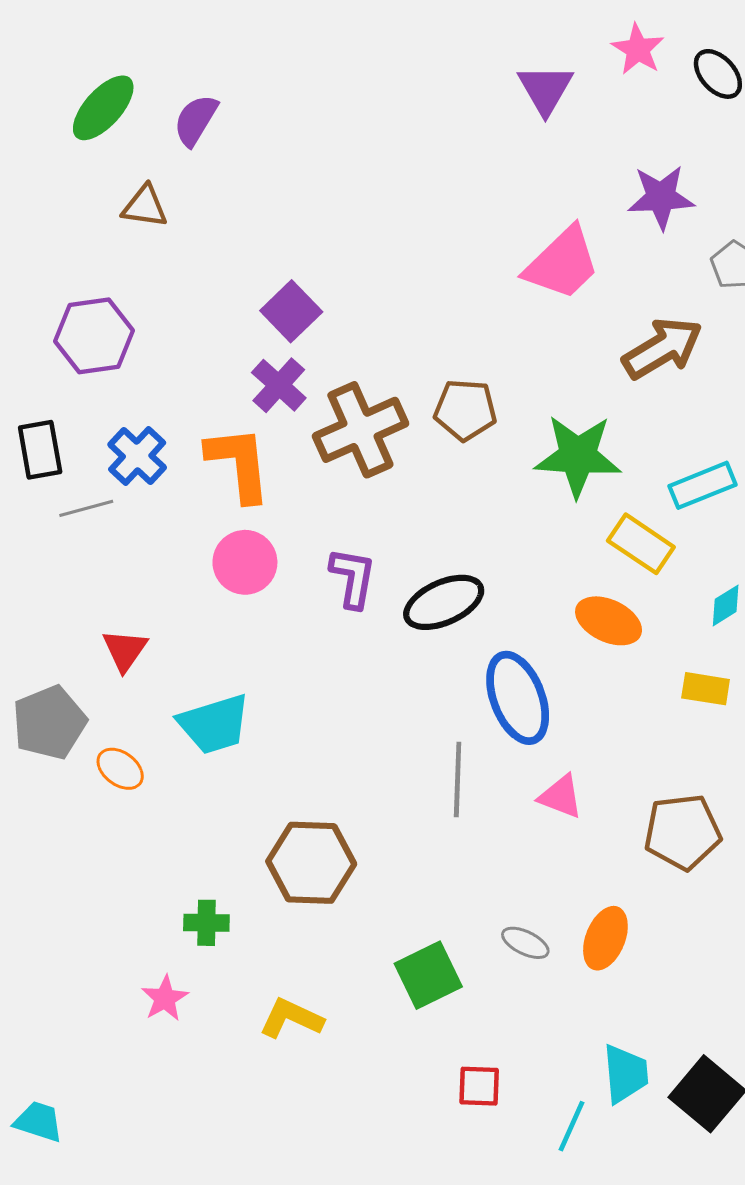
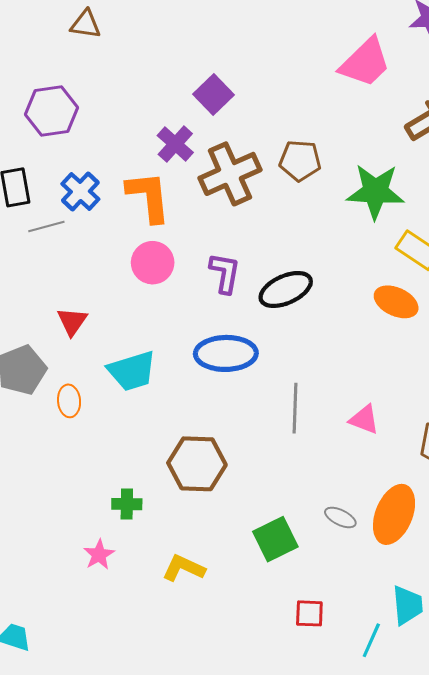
purple square: (291, 311) -> (213, 94), moved
blue ellipse: (518, 698) -> (226, 353), moved, turned -70
orange ellipse: (120, 769) -> (69, 401), turned 48
orange ellipse: (605, 938) -> (394, 514), size x1.4

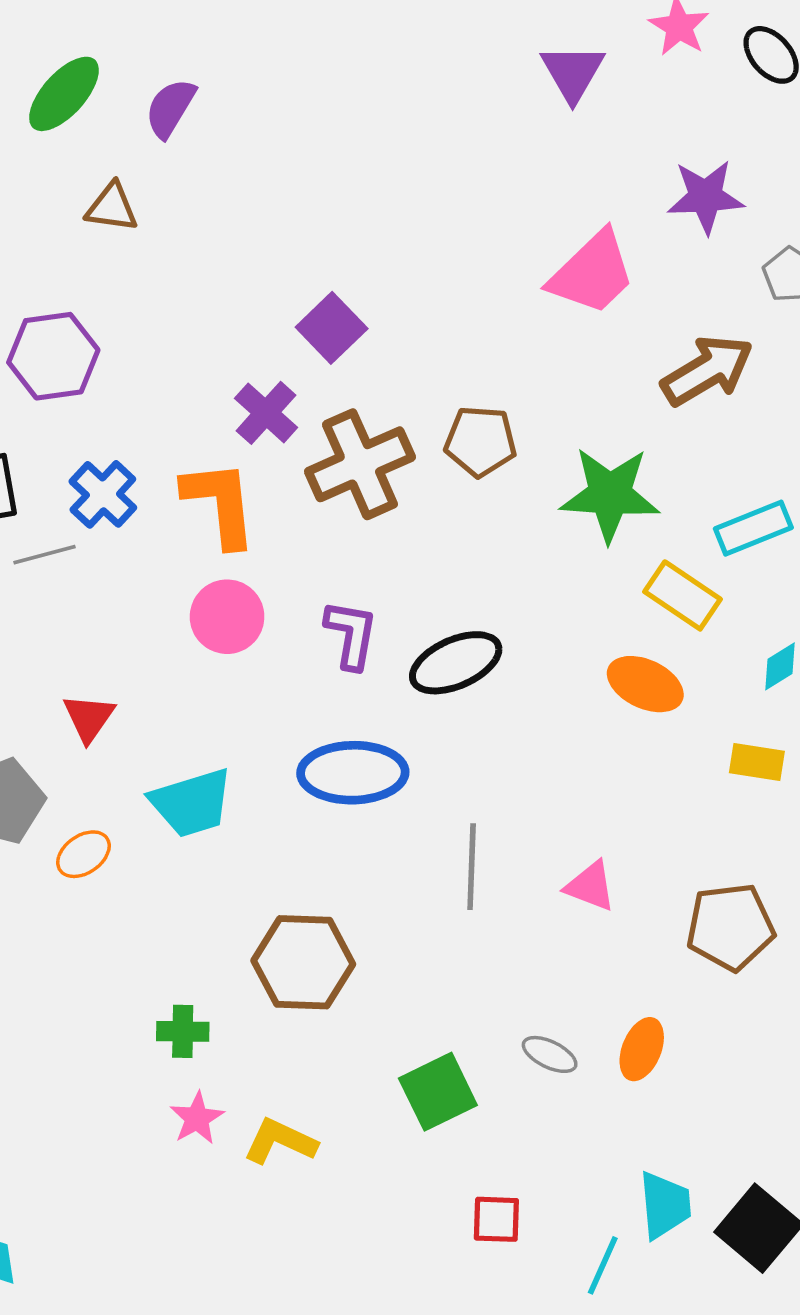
orange ellipse: (69, 401) -> (83, 854), turned 60
orange ellipse: (394, 514) -> (642, 1049), size x0.6
pink star: (99, 555) -> (197, 1118), moved

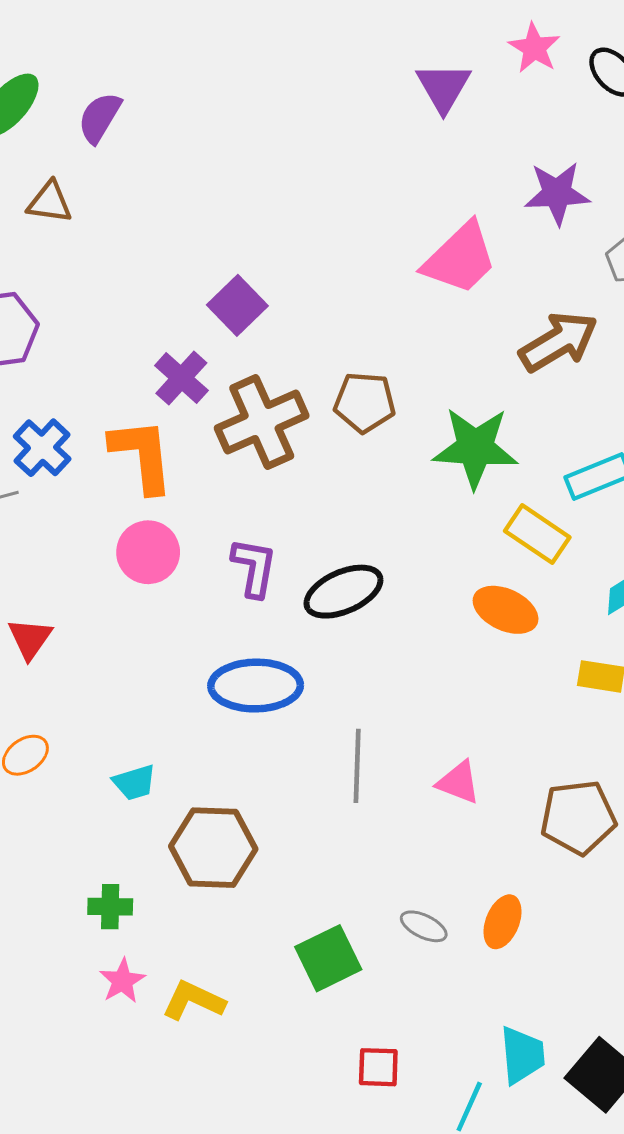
cyan trapezoid: (192, 803) -> (134, 782), moved, size x0.6

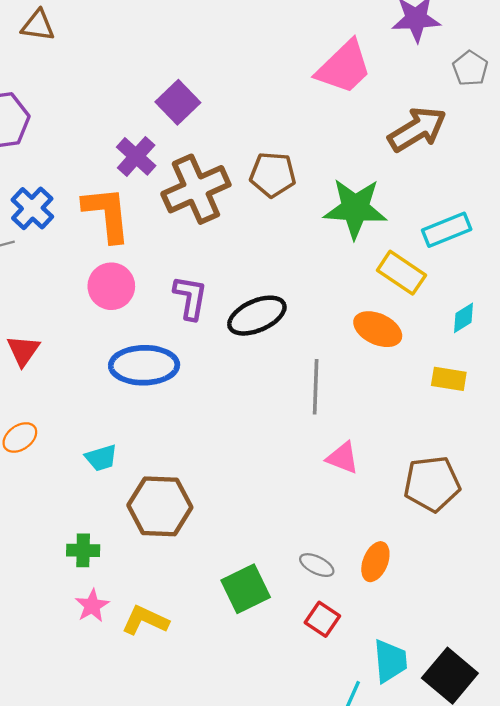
blue ellipse: (256, 686) -> (144, 365), moved
gray line: (357, 766) -> (316, 387), moved
red square: (378, 1067) -> (322, 619), moved, turned 32

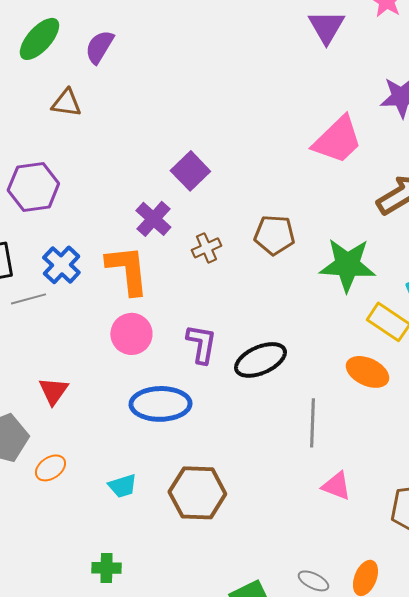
brown cross: (196, 189) -> (206, 248), size x0.5
brown hexagon: (160, 506) -> (197, 493), moved

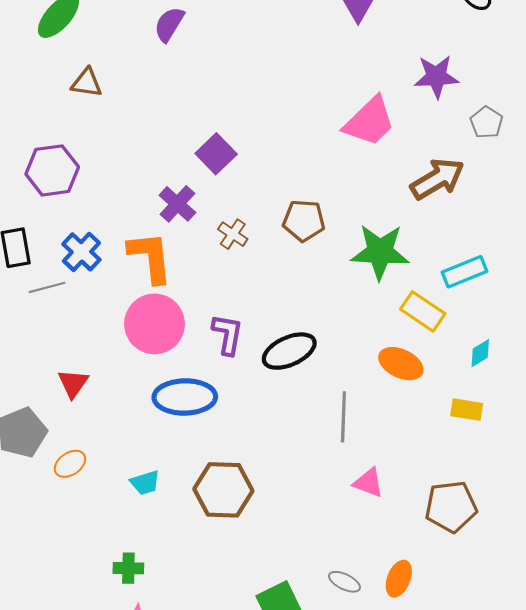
purple semicircle: (99, 47) -> (169, 24), moved
brown cross: (206, 248) -> (233, 234), turned -32
pink circle: (131, 334) -> (154, 324), size x1.4

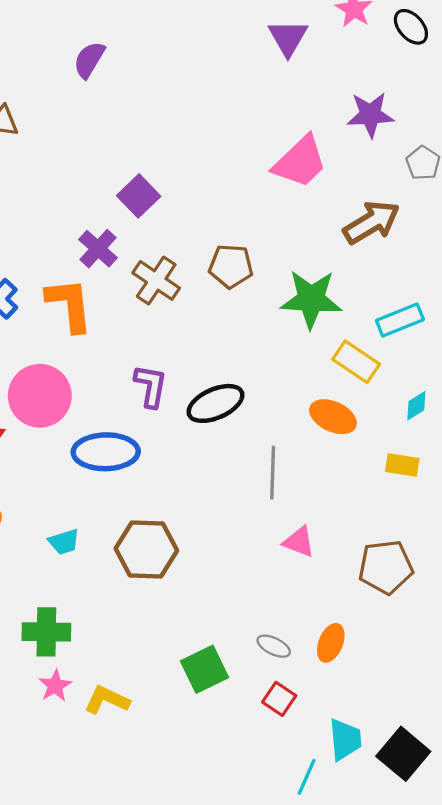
brown cross: (233, 234) -> (156, 280), size x1.5
pink circle: (154, 324) -> (40, 396), moved
green cross: (128, 568) -> (46, 632), size x1.5

